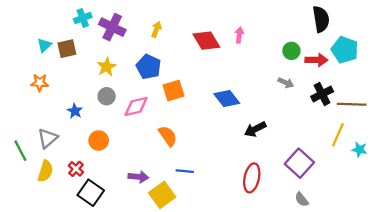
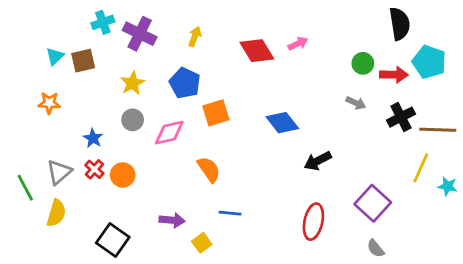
pink arrow: (239, 35) -> (298, 44), turned 56
red cross: (76, 169) -> (94, 169), moved
yellow square: (162, 195) -> (202, 243), size x0.6

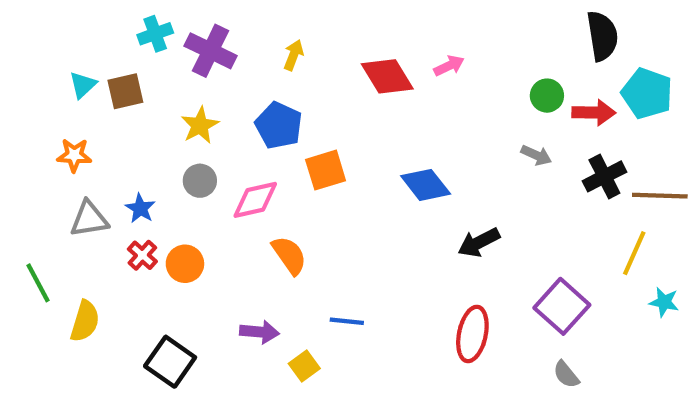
orange semicircle: (209, 169) -> (289, 255), moved
gray triangle: (59, 172) -> (89, 219), moved, turned 32
cyan star: (448, 186) -> (664, 302), moved

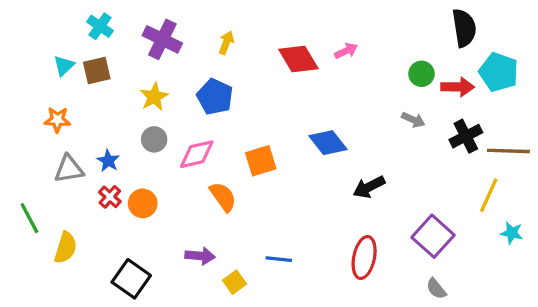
cyan cross: (155, 34) -> (100, 26), moved, turned -35
orange square: (326, 170) -> (261, 161), moved
blue line: (347, 321) -> (279, 259), moved

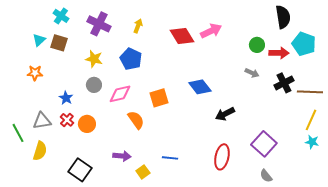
pink arrow: (346, 51) -> (211, 31), size x1.5
brown square: (97, 71) -> (59, 43), turned 30
yellow star: (154, 97) -> (94, 59), turned -30
gray triangle: (69, 169) -> (42, 121), moved
yellow line: (489, 195) -> (311, 120), moved

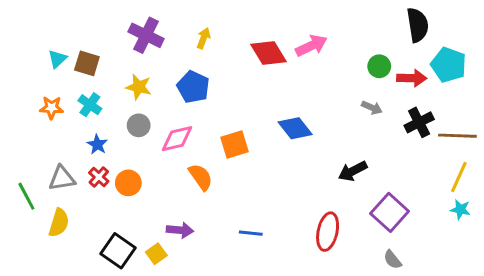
cyan cross: (61, 16) -> (90, 105), moved
black arrow: (225, 114) -> (353, 171), moved
yellow square: (143, 172) -> (156, 254), moved

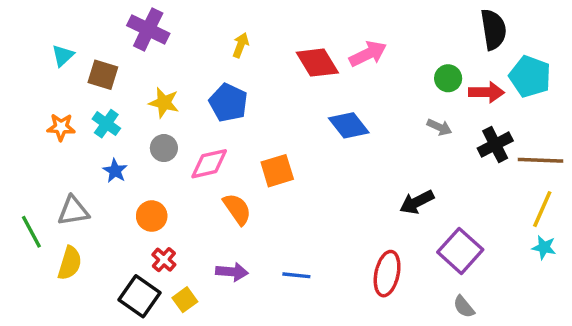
purple cross: (146, 35) -> (148, 29), moved
cyan triangle: (57, 59) -> (63, 56), moved
blue diamond: (295, 128) -> (349, 125), moved
red cross: (99, 177) -> (164, 260), moved
purple arrow: (180, 230) -> (232, 272), moved

